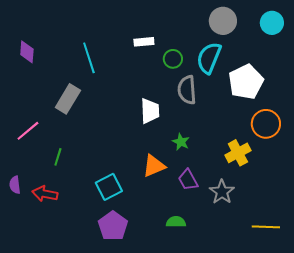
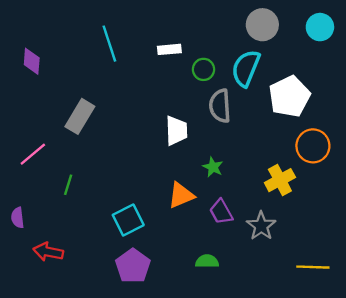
cyan line: (89, 58) -> (109, 44), moved
red arrow: (45, 194) -> (48, 252), moved

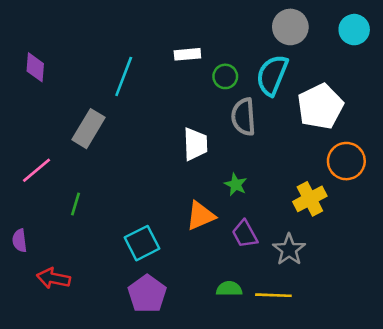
cyan line: (109, 44) -> (124, 76), moved, turned 39
yellow line: (313, 267) -> (273, 295), moved

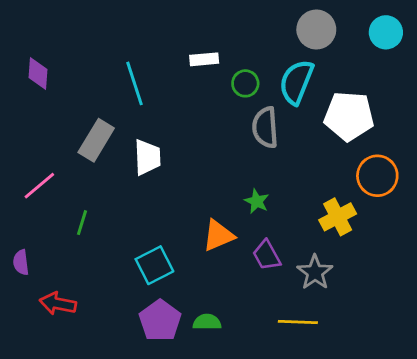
cyan line: (124, 76) -> (135, 83), turned -39
white pentagon: (320, 106) -> (349, 116), turned 30
white trapezoid: (195, 144) -> (147, 157), moved
green semicircle: (229, 289) -> (207, 322), moved

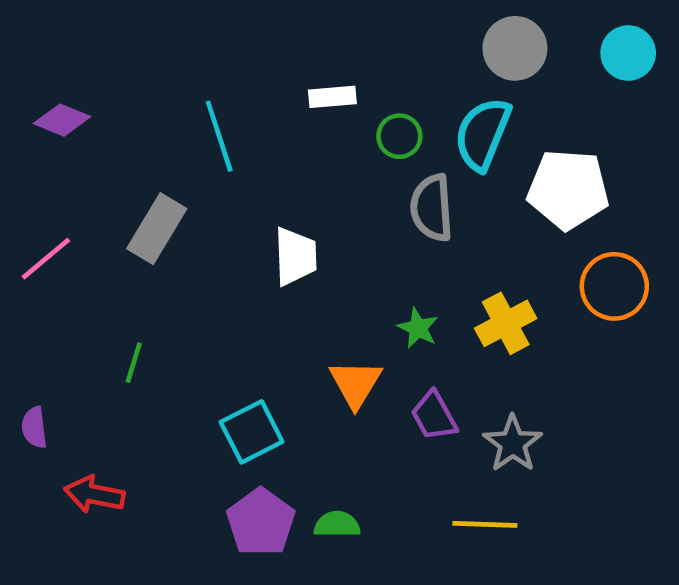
purple diamond: (38, 74) -> (62, 120), turned -72
white trapezoid: (147, 157) -> (295, 256), moved
pink line: (39, 186) -> (46, 259), moved
yellow cross: (338, 217) -> (506, 323), moved
orange triangle: (218, 235) -> (355, 383), turned -36

